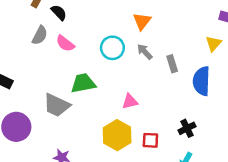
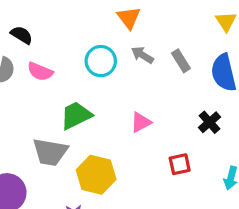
black cross: (187, 128) -> (210, 122), moved
yellow hexagon: (117, 135) -> (96, 175), moved

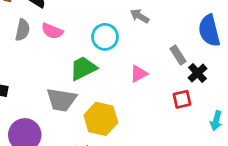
cyan circle: (101, 61) -> (105, 37), moved
gray rectangle: (181, 61) -> (178, 55), moved
red square: (180, 164) -> (182, 99), moved

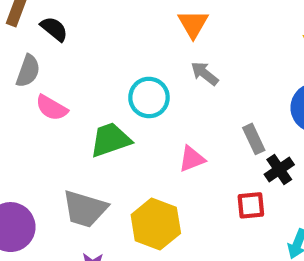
pink semicircle: (52, 31) -> (52, 108), moved
gray trapezoid: (61, 100) -> (85, 209), moved
yellow hexagon: (101, 119) -> (156, 224), moved

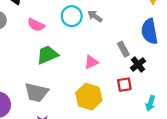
cyan circle: (149, 97) -> (72, 16), moved
pink semicircle: (52, 108) -> (36, 25), moved
yellow hexagon: (156, 224) -> (89, 97), moved

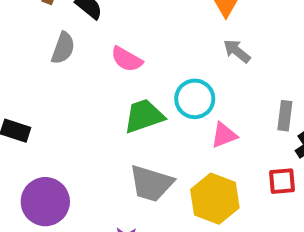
cyan circle: (72, 16) -> (195, 99), moved
gray rectangle: (123, 49) -> (285, 116), turned 32
gray trapezoid: (36, 92) -> (151, 183), moved

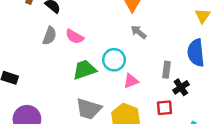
gray semicircle: (63, 48) -> (50, 36), moved

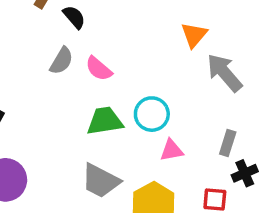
gray arrow: (139, 32) -> (225, 73), moved, size x1.6

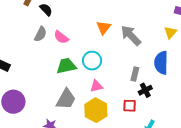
orange triangle: (194, 35) -> (103, 28), moved
pink triangle: (172, 150) -> (96, 86), moved
gray trapezoid: (101, 181) -> (66, 99), turned -85

